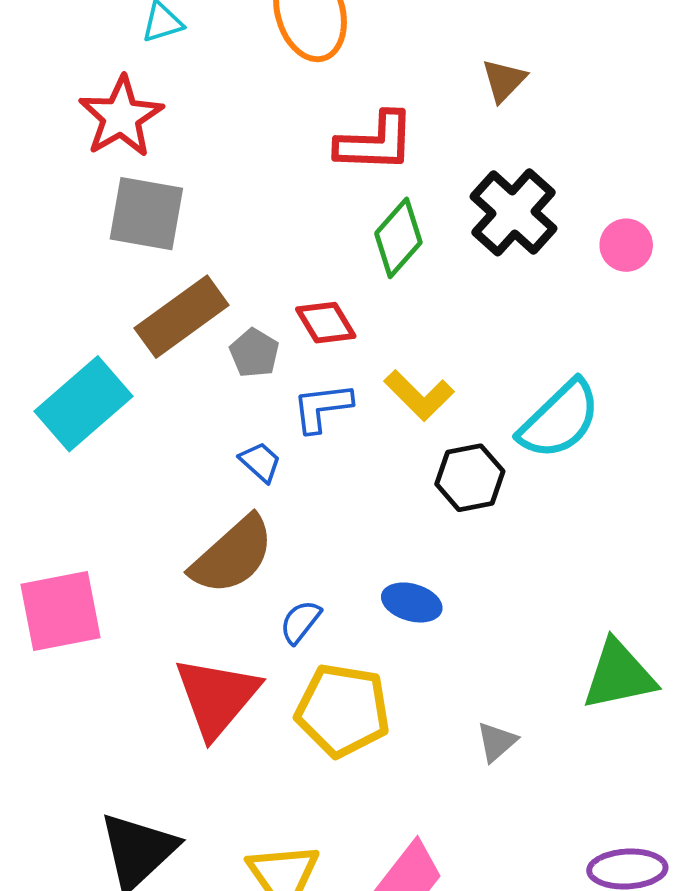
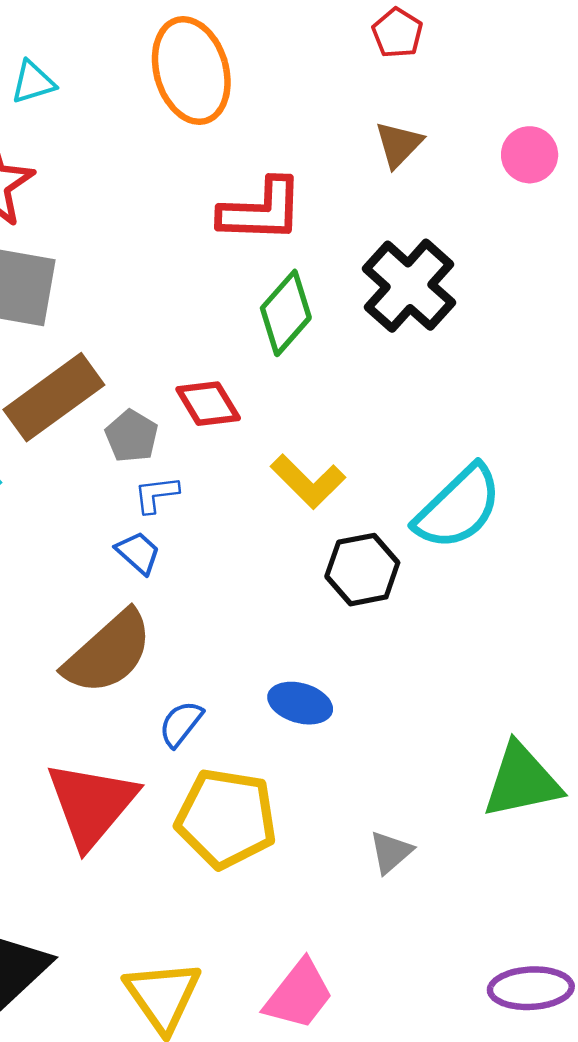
pink circle: (626, 245) -> (530, 155), moved
blue L-shape: (322, 407) -> (156, 494), moved, size x0.7

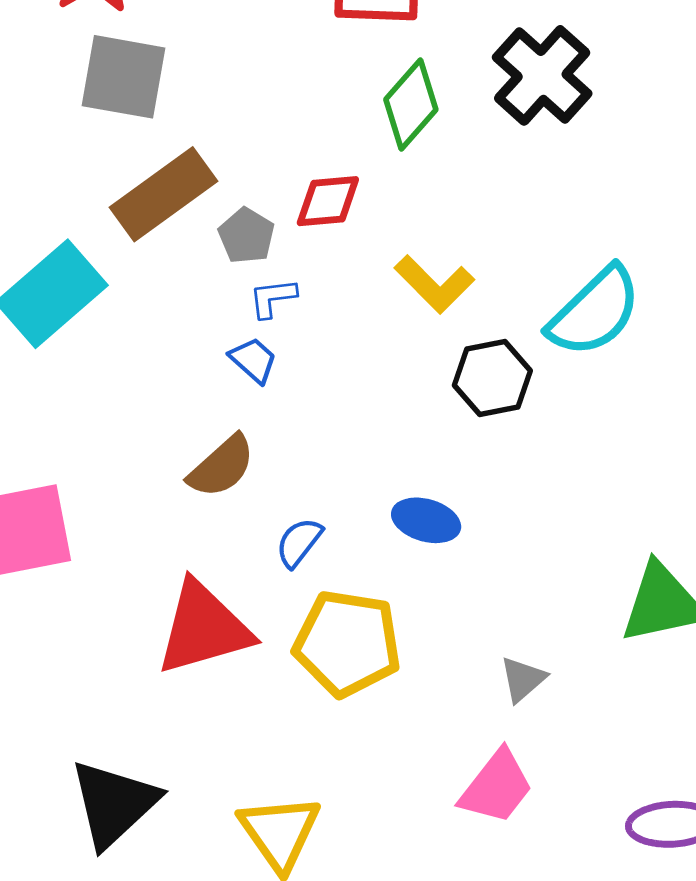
red diamond: (208, 404) -> (328, 201), turned -64
brown semicircle: (108, 653) -> (222, 466), size x0.7
red triangle: (91, 804) -> (204, 628), turned 34
pink trapezoid: (299, 995) -> (497, 787), moved

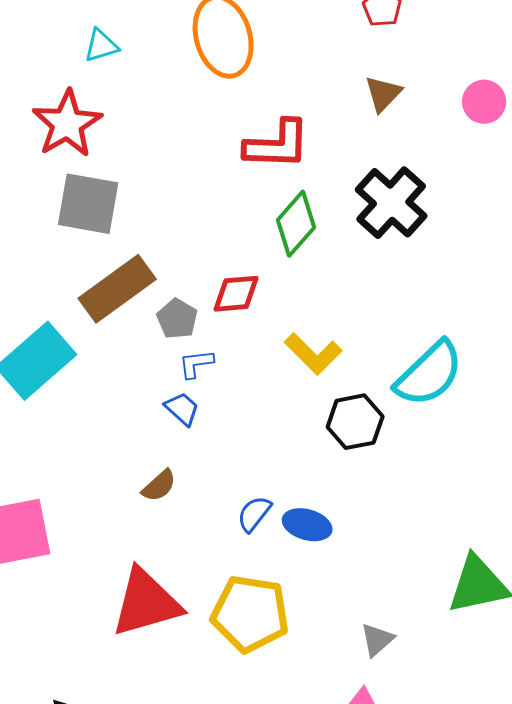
brown semicircle: (222, 466) -> (159, 486), size x0.7
blue semicircle: (299, 542) -> (254, 514), moved

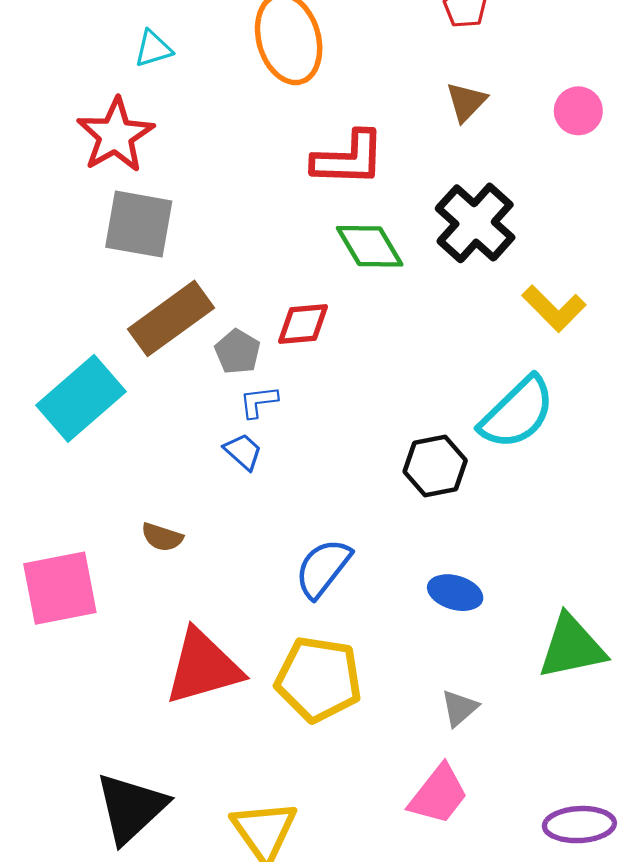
green diamond: (296, 224) -> (370, 246), turned -72
yellow L-shape: (313, 354) -> (554, 308), moved
brown semicircle: (159, 486) -> (162, 537), moved, turned 60
blue semicircle: (254, 514) -> (323, 568), size x1.5
blue ellipse: (307, 525) -> (455, 593), moved

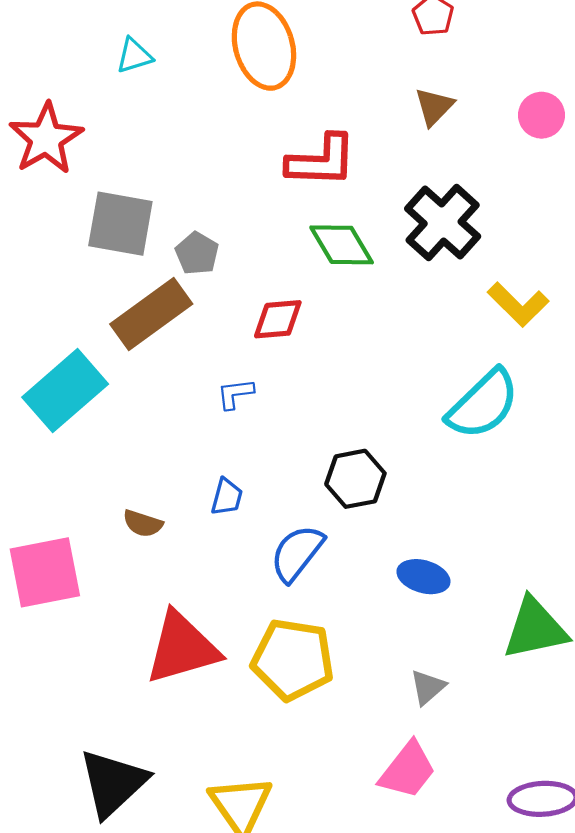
red star: (115, 135) -> (46, 139), moved
gray pentagon: (238, 352) -> (197, 253), moved
blue trapezoid: (243, 452) -> (227, 497), moved, turned 63
black hexagon: (435, 466) -> (355, 479), moved

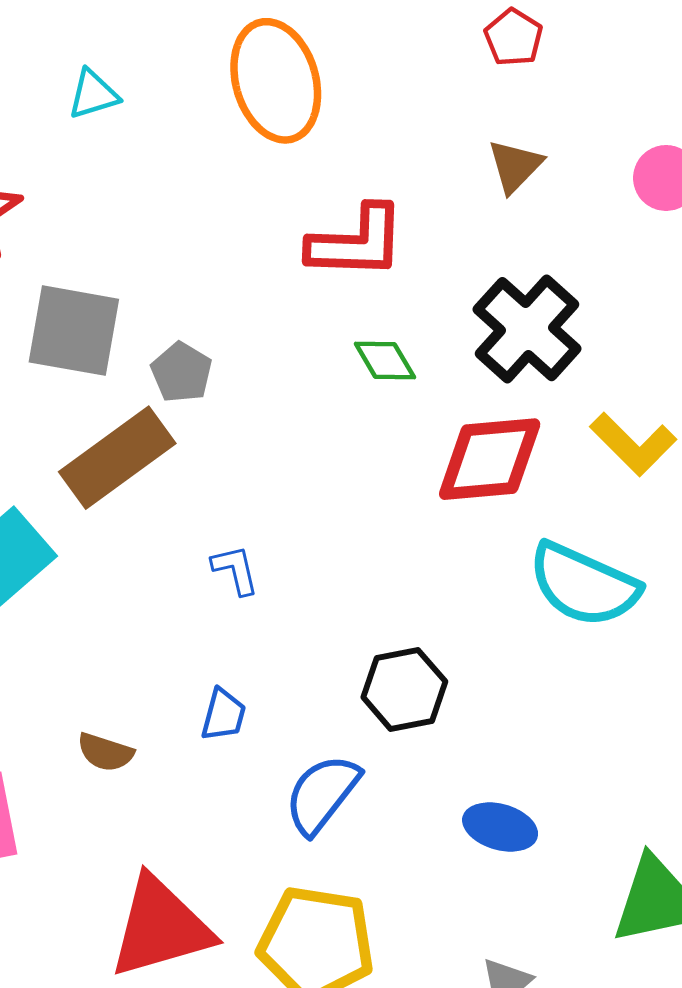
green diamond: (342, 245) -> (385, 360), size x0.7
red diamond: (278, 319) -> (490, 459), moved, size x1.5
blue L-shape: (235, 394) -> (235, 570), turned 84
cyan semicircle: (483, 404) -> (584, 585), turned 68

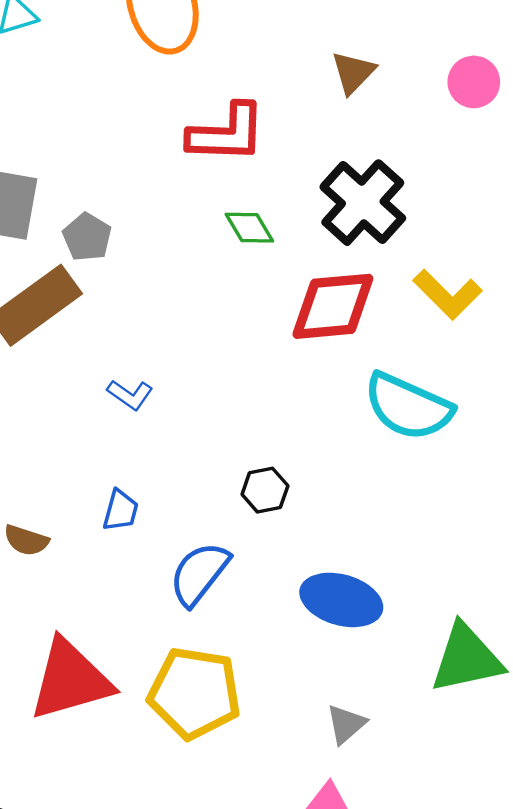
blue L-shape: (235, 570) -> (130, 395), turned 138
black hexagon: (404, 689) -> (265, 490), size x0.7
blue ellipse: (500, 827) -> (341, 600), size x1.4

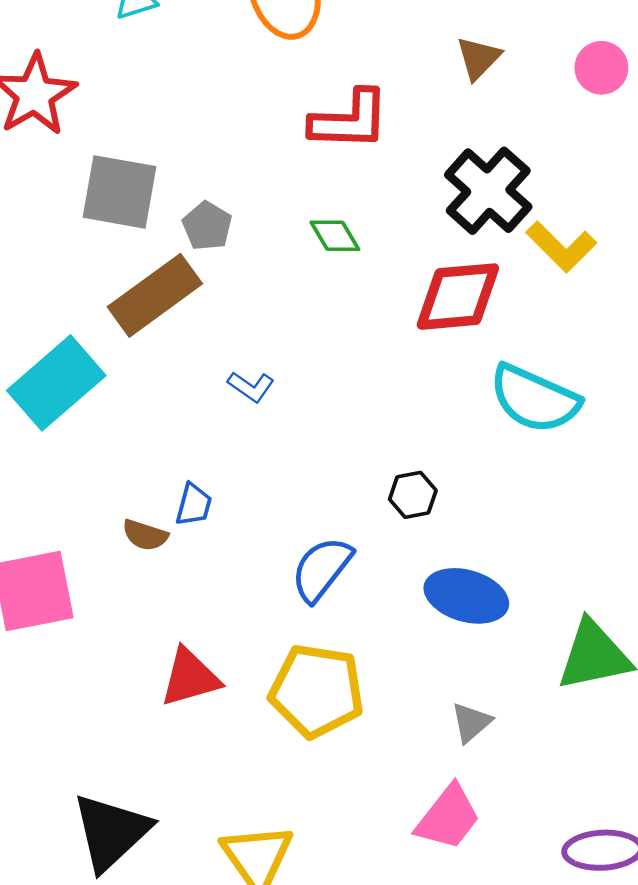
green diamond: (249, 228) -> (335, 236), moved
yellow L-shape: (448, 294) -> (561, 247), moved
black hexagon: (265, 490) -> (413, 495), moved
blue trapezoid: (121, 510) -> (194, 505), moved
red triangle: (70, 680) -> (190, 677), size x0.7

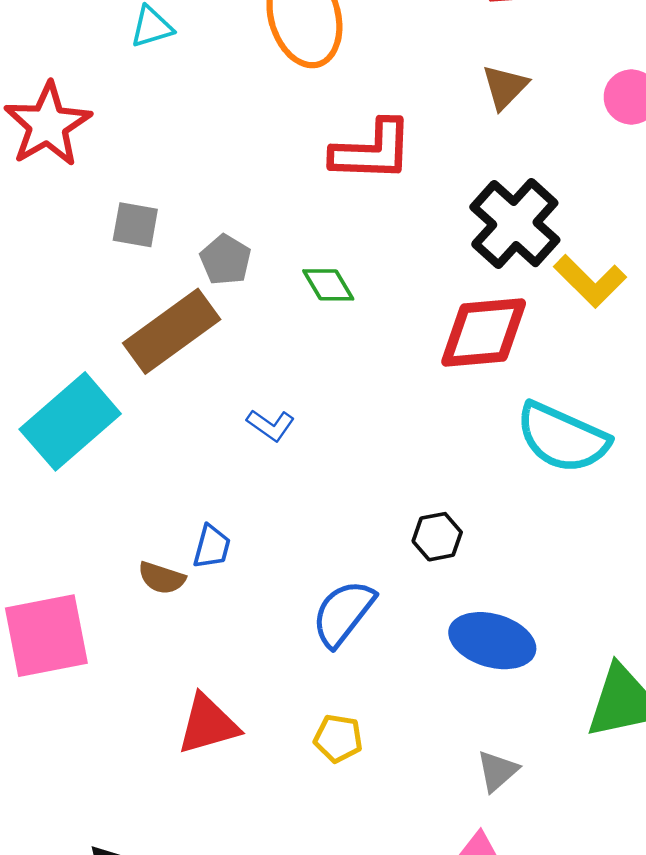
gray square: (120, 192) -> (135, 225), size x0.6
green diamond: (335, 236) -> (328, 285), moved
yellow pentagon: (317, 691) -> (338, 738), size x0.5

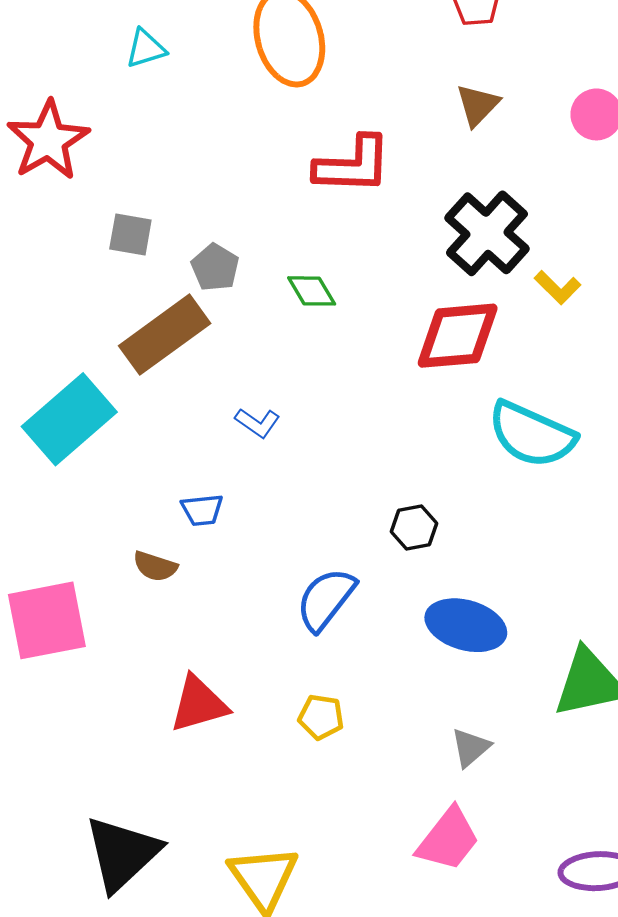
yellow L-shape: (590, 281) -> (558, 287), size x0.7
blue trapezoid: (212, 547) -> (202, 510), moved, turned 69

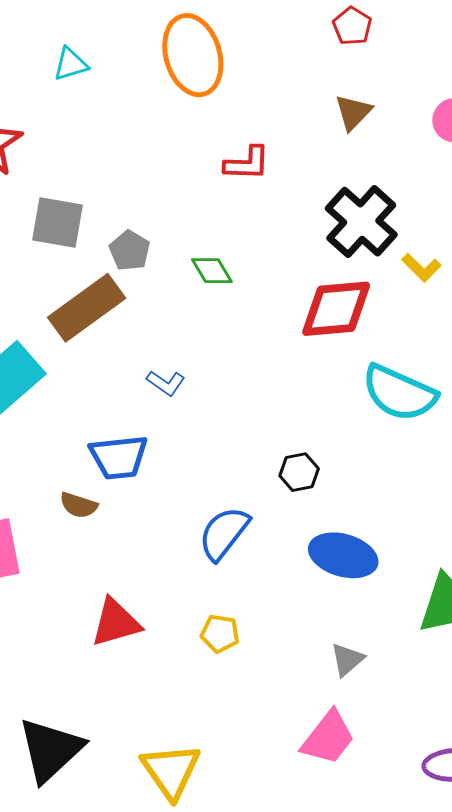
red L-shape: (353, 165) -> (247, 163), size x0.7
gray square: (130, 234) -> (58, 223), size x1.4
blue trapezoid: (202, 510) -> (119, 457), size x1.6

